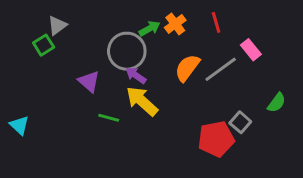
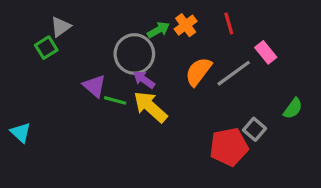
green line: (109, 118) -> (115, 100), moved

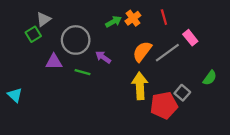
gray circle: (134, 54) -> (76, 40), moved
purple triangle: (94, 86) -> (54, 62), moved, turned -42
yellow arrow: (150, 107) -> (140, 86), moved, turned 45

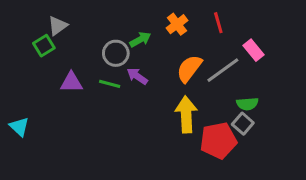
green arrow: (113, 22) -> (140, 39), moved
gray circle: (76, 40) -> (116, 53), moved, size x0.7
green line: (83, 72) -> (110, 84), moved
green semicircle: (210, 78) -> (247, 104), moved, turned 49

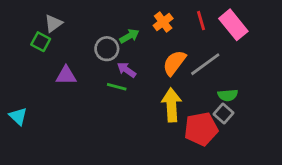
green square: (44, 46) -> (41, 42), turned -30
pink rectangle: (254, 50) -> (233, 25), moved, size x1.5
green line: (110, 84) -> (117, 87), moved

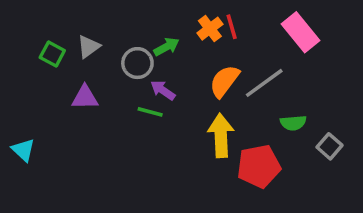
red line: (201, 21) -> (232, 27), moved
gray triangle: (53, 23) -> (89, 47), moved
gray square: (224, 113) -> (329, 146), moved

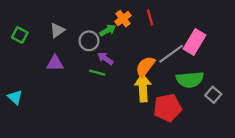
orange cross: (210, 29) -> (123, 19), moved
pink rectangle: (300, 32) -> (195, 42), moved, turned 70
green square: (52, 54) -> (20, 35), moved
orange semicircle: (224, 81) -> (145, 67), moved
green semicircle: (293, 123) -> (190, 80), size x1.6

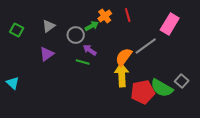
pink rectangle: (195, 42) -> (170, 24), moved
purple triangle: (55, 63) -> (47, 54), turned -35
green semicircle: (190, 80) -> (162, 88), moved, turned 35

